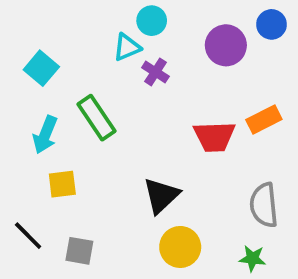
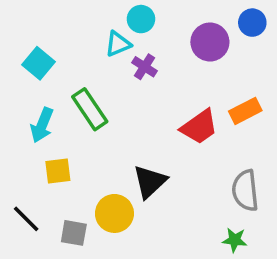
red trapezoid: (214, 137) -> (199, 127), turned -33
yellow circle: (180, 247) -> (114, 213), moved

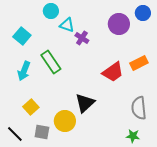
cyan circle: (141, 19) -> (51, 11), moved
cyan triangle: (118, 44) -> (67, 25), turned 42
yellow square: (58, 171) -> (31, 107), moved, turned -35
black line: (26, 219) -> (15, 134), moved

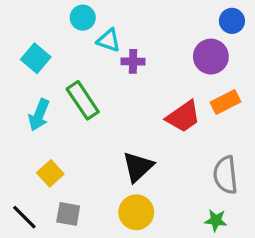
purple circle: (119, 24) -> (211, 57), moved
purple cross: (82, 38) -> (133, 61), turned -32
yellow circle: (65, 121) -> (136, 212), moved

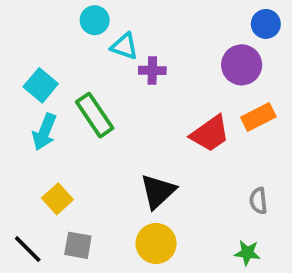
cyan square: (36, 58) -> (41, 85), moved
gray semicircle: (225, 175) -> (258, 201), size x0.6

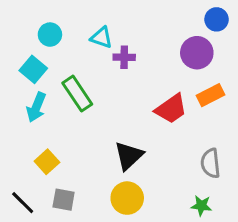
cyan circle: (95, 20) -> (50, 35), moved
gray semicircle: (258, 201) -> (210, 163), size x1.4

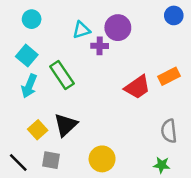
cyan circle: (50, 35) -> (32, 19), moved
cyan triangle: (101, 38) -> (81, 30), turned -36
purple circle: (197, 53) -> (118, 28), moved
black triangle: (129, 156) -> (66, 125), moved

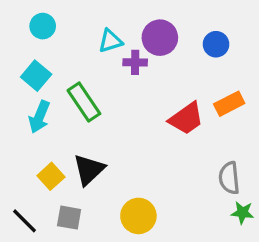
blue circle: (174, 15) -> (216, 44), moved
green star: (162, 165) -> (242, 213), moved

